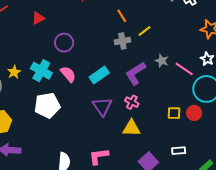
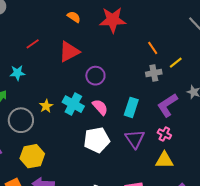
red triangle: (38, 18) -> (69, 52), size x1.6
cyan rectangle: (99, 75) -> (131, 107), turned -36
white pentagon: (47, 105) -> (97, 140), moved

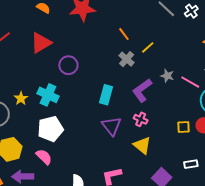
gray cross: (154, 73) -> (127, 59), turned -35
pink semicircle: (100, 107) -> (44, 157), moved
white pentagon: (97, 140) -> (50, 129), moved
yellow triangle: (164, 160) -> (142, 145), turned 42

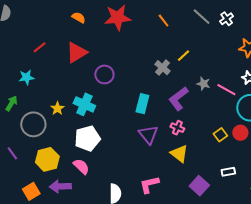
orange line: (124, 34) -> (164, 21), moved
yellow square: (183, 127) -> (220, 135), turned -32

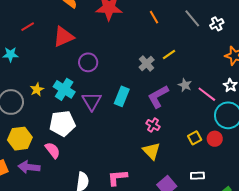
purple triangle: (148, 135) -> (92, 101), moved

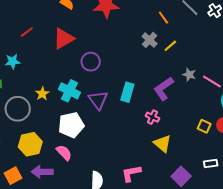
orange line: (154, 17) -> (163, 18), moved
gray cross: (147, 64) -> (150, 40), moved
pink cross: (153, 125) -> (152, 117), moved
yellow square: (195, 138) -> (204, 126), turned -32

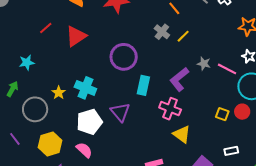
red line: (27, 32) -> (46, 28), moved
purple circle: (91, 62) -> (124, 57), moved, size x1.4
purple triangle: (98, 100) -> (120, 112), moved
pink cross: (152, 117) -> (170, 109), size x1.5

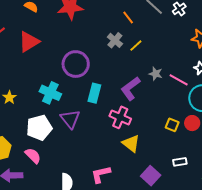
cyan cross: (85, 88) -> (50, 93), moved

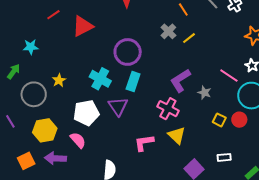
gray star: (156, 74) -> (204, 93), moved
cyan rectangle: (94, 93) -> (133, 82), moved
pink L-shape: (101, 174) -> (144, 143), moved

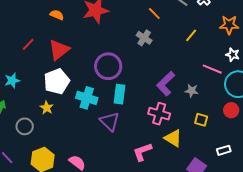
yellow line: (189, 38) -> (191, 35), moved
gray circle: (34, 94) -> (25, 126), size x0.7
white pentagon: (86, 113) -> (57, 81), moved
yellow square: (219, 120) -> (201, 120), moved

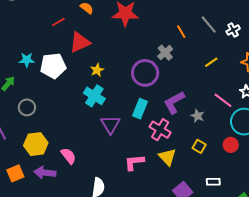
red line: (28, 44) -> (58, 22), moved
purple circle: (108, 66) -> (145, 73), moved
white pentagon: (57, 81) -> (53, 66), moved
cyan rectangle: (120, 94) -> (140, 109), moved
yellow star: (47, 108) -> (97, 70), moved

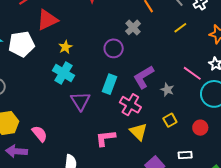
yellow line: (211, 62) -> (180, 28), moved
purple circle: (145, 73) -> (114, 48), size x0.7
red circle: (231, 145) -> (200, 128), moved
yellow square: (199, 146) -> (170, 120), turned 32

